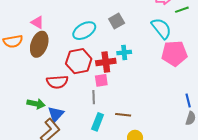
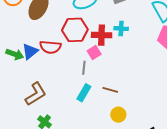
pink square: (101, 80) -> (94, 53), turned -32
green arrow: (36, 104) -> (15, 54), moved
blue triangle: (56, 114) -> (30, 51), moved

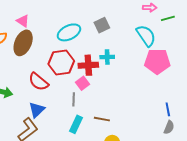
red semicircle: (50, 47) -> (38, 82), turned 40
blue triangle: (30, 51) -> (37, 110), moved

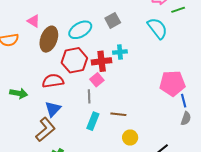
brown ellipse: (23, 43) -> (49, 39), moved
pink pentagon: (157, 61) -> (172, 83), moved
red semicircle: (38, 82) -> (53, 81), turned 135

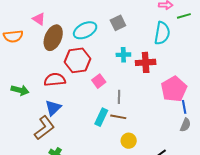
cyan semicircle: (157, 28) -> (162, 33), turned 45
red cross: (102, 61) -> (146, 62), moved
pink pentagon: (172, 83) -> (174, 89), turned -30
gray line: (89, 96) -> (119, 97), moved
cyan rectangle: (93, 121) -> (101, 117), moved

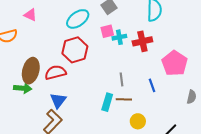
brown ellipse: (53, 38) -> (31, 71), moved
pink square: (99, 81) -> (107, 31), moved, turned 32
blue line: (184, 107) -> (152, 85), moved

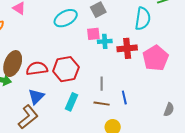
red hexagon: (75, 50) -> (66, 69), moved
pink pentagon: (175, 63) -> (156, 58), moved
blue line: (152, 85) -> (124, 98), moved
cyan rectangle: (107, 102) -> (71, 102), moved

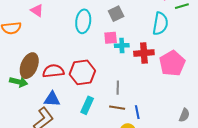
cyan ellipse: (66, 18) -> (83, 21), turned -55
blue triangle: (36, 97) -> (52, 99), turned 48
blue line: (124, 98) -> (137, 112), moved

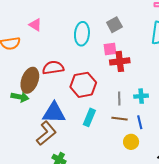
cyan cross: (122, 45) -> (141, 96), moved
red cross: (144, 53) -> (120, 61), moved
red semicircle: (53, 71) -> (53, 68), moved
blue triangle: (52, 99) -> (54, 113), size x1.4

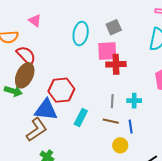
pink square: (110, 49) -> (107, 51), size x1.5
red semicircle: (53, 68) -> (26, 55), moved, turned 50
red hexagon: (83, 85) -> (61, 90), moved

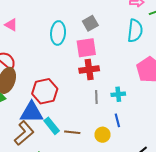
red cross: (116, 64) -> (89, 70), moved
cyan rectangle: (81, 118) -> (52, 126), moved, turned -60
brown line: (111, 121) -> (72, 132), moved
yellow circle: (120, 145) -> (103, 135), moved

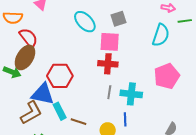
cyan ellipse: (58, 33) -> (85, 22), turned -60
cyan cross: (118, 94) -> (131, 94), size x1.5

